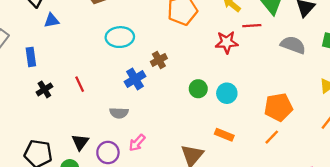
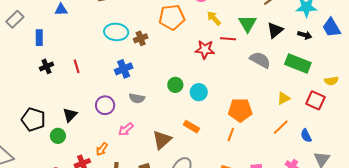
brown cross: (159, 60) -> (141, 38), moved
gray semicircle: (119, 113) -> (137, 98), moved
orange line: (272, 137) -> (231, 134), turned -32
pink arrow: (137, 143) -> (126, 129), moved
purple circle: (108, 152) -> (105, 105), moved

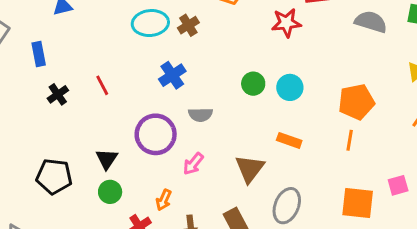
purple circle: (105, 105) -> (156, 134), size x1.4
green circle: (58, 136) -> (110, 192), moved

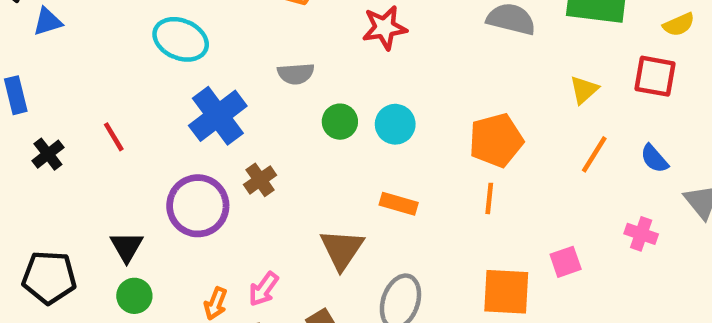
cyan ellipse: (150, 23) -> (181, 39), turned 32
brown cross: (188, 25) -> (260, 180), moved
blue cross: (172, 75) -> (218, 116), size x1.4
gray semicircle: (200, 115) -> (296, 74), moved
pink arrow: (193, 164) -> (264, 289), moved

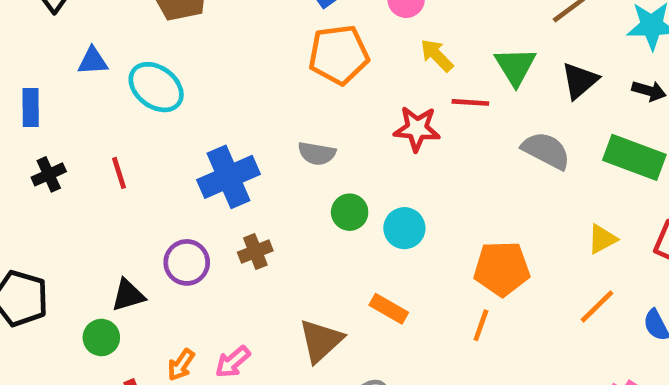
blue triangle: (48, 22) -> (93, 61), moved
cyan ellipse: (181, 39) -> (156, 87), moved
purple circle: (198, 206) -> (187, 262), size x0.7
black triangle: (127, 247) -> (128, 295), moved, turned 30

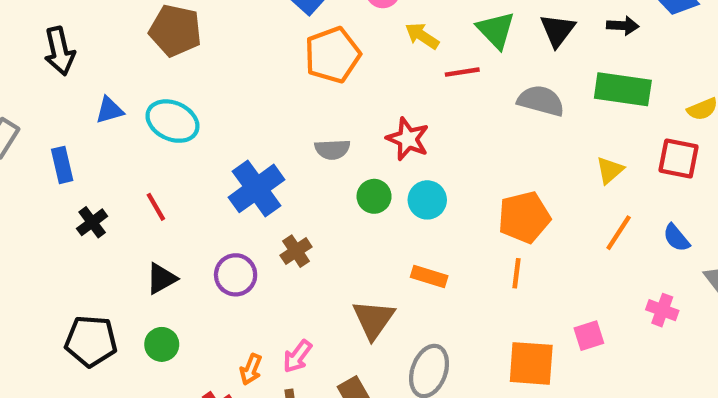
red star: (417, 129) -> (408, 139), moved, turned 30
black triangle: (128, 295) -> (161, 279), moved
green circle: (101, 338) -> (162, 344), moved

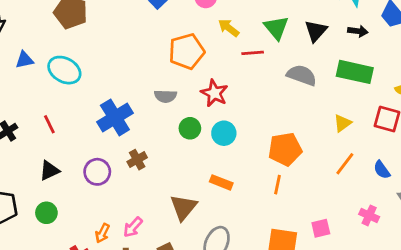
orange pentagon: (332, 55) -> (187, 51), moved

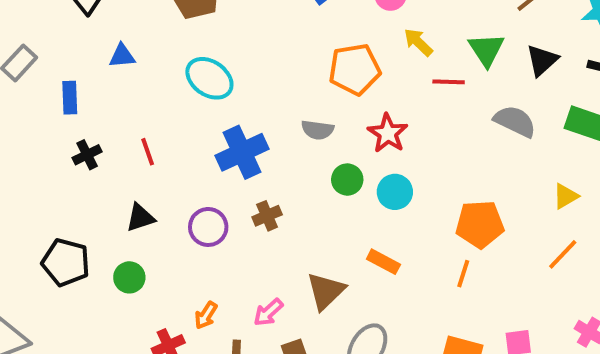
cyan ellipse: (64, 70) -> (209, 78), moved
pink arrow: (133, 227) -> (268, 312), moved

